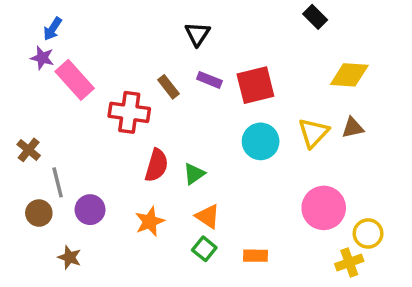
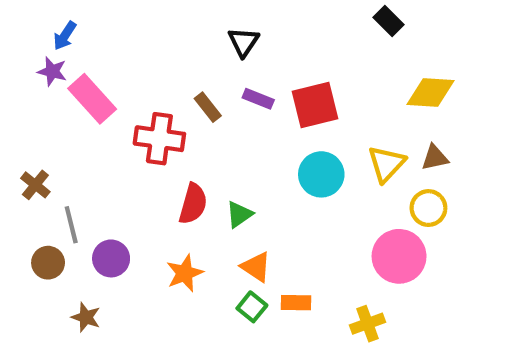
yellow circle: (368, 233) -> (428, 208), moved
orange rectangle: (255, 256) -> (296, 303), moved
yellow cross: (349, 262) -> (367, 324), moved

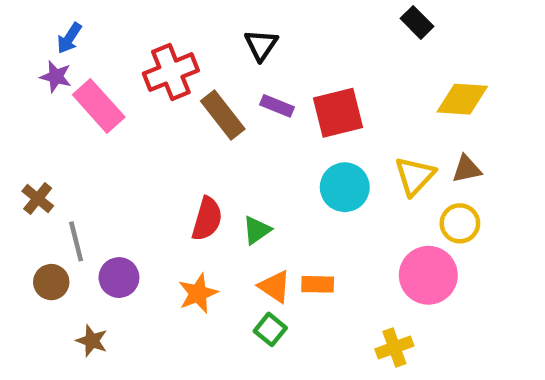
brown rectangle: (208, 107) -> (223, 115), size x1.5
red cross: (159, 139) -> (171, 72), moved, turned -30
orange rectangle: (296, 303) -> (318, 284), moved

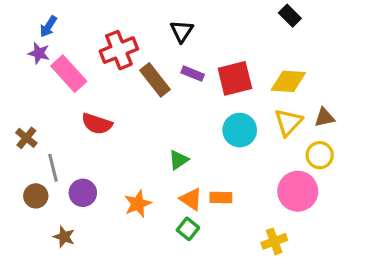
yellow diamond: (462, 99) -> (288, 81), moved
red semicircle: (207, 219) -> (97, 124), moved, turned 92

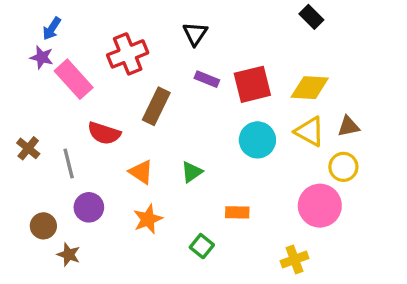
brown rectangle: (155, 80) -> (156, 106), moved, turned 64
yellow triangle: (288, 122) -> (310, 131), turned -44
gray line: (53, 168) -> (69, 164), moved
brown circle: (36, 196) -> (43, 226), moved
orange triangle: (191, 199) -> (141, 172), moved

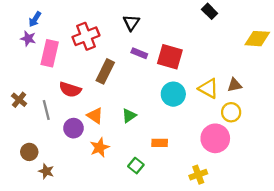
pink rectangle: (74, 79) -> (50, 53), turned 55
red square: (252, 84) -> (170, 57), turned 30
yellow diamond: (310, 88) -> (257, 39), moved
purple circle: (89, 207) -> (73, 128), moved

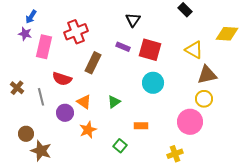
black triangle: (131, 23) -> (133, 20), moved
brown triangle: (235, 85) -> (207, 75), size x1.5
yellow triangle: (208, 88) -> (194, 50), moved
brown star: (46, 171) -> (41, 151), size x1.5

